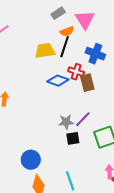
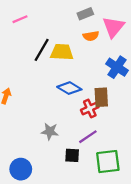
black line: (65, 47) -> (42, 50), moved
red cross: (76, 72) -> (90, 108), moved, turned 35
gray star: (66, 122) -> (50, 131), moved

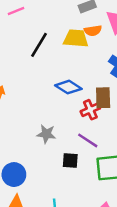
yellow trapezoid: (62, 52) -> (76, 38), moved
purple line: (88, 137) -> (88, 140), turned 66

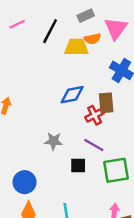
black line: (39, 45) -> (50, 31), moved
blue diamond: (68, 87) -> (72, 95), turned -40

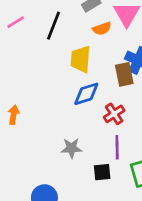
yellow trapezoid: (76, 47) -> (81, 59), moved, turned -80
brown rectangle: (106, 103) -> (124, 74), moved
purple line: (94, 145) -> (117, 147), turned 66

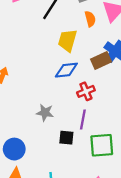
orange semicircle: (102, 29) -> (90, 19), turned -98
brown rectangle: (124, 74) -> (101, 60), turned 66

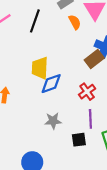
yellow trapezoid: (67, 40) -> (40, 68), moved
blue diamond: (66, 70) -> (51, 84), moved

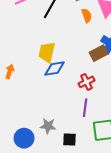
gray star: (53, 121) -> (48, 126), moved
black square: (79, 140) -> (70, 139), moved

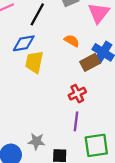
orange semicircle: (87, 16) -> (72, 41), moved, turned -40
blue diamond: (55, 68) -> (24, 43), moved

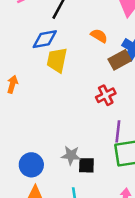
purple line: (76, 121) -> (118, 131), moved
gray star: (36, 141) -> (71, 155), moved

